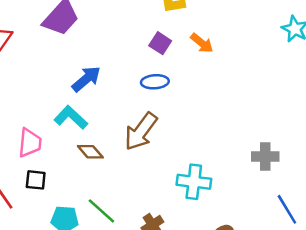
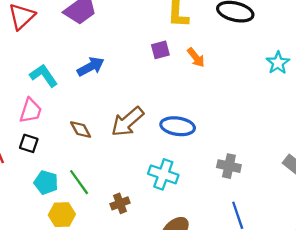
purple square: (160, 43) -> (160, 50), turned 30
blue ellipse: (155, 82) -> (178, 126), moved, size x1.4
cyan L-shape: (71, 117) -> (44, 76), moved

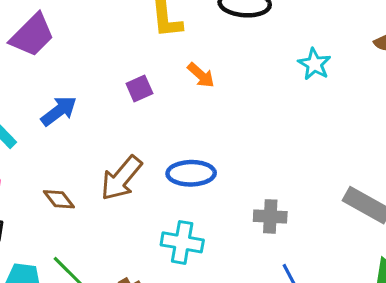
purple square: (160, 50) -> (139, 89), moved

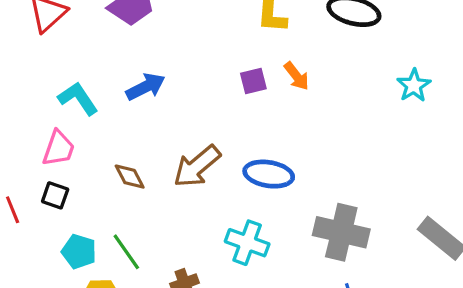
purple square: (139, 89) -> (253, 81), moved
gray cross: (270, 216) -> (341, 232), size x1.6

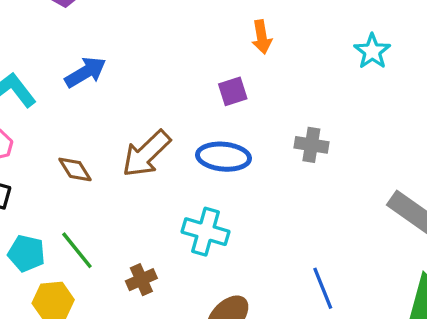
orange arrow: (296, 76) -> (262, 37), moved, turned 32
purple square: (253, 81) -> (233, 91), moved
gray cross: (341, 232) -> (311, 145), moved, size x0.6

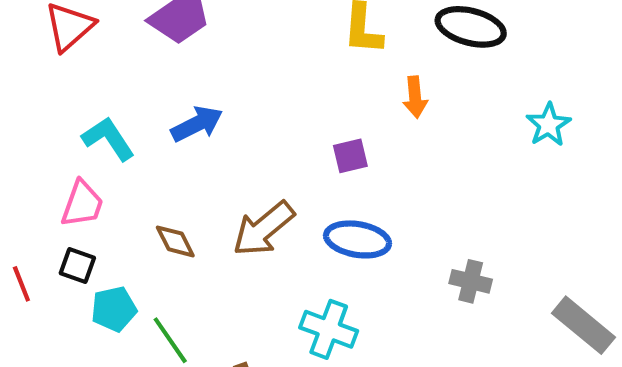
purple square: (233, 91) -> (350, 156), moved
gray cross: (311, 145) -> (471, 281), moved
cyan pentagon: (26, 253) -> (114, 309), moved, turned -30

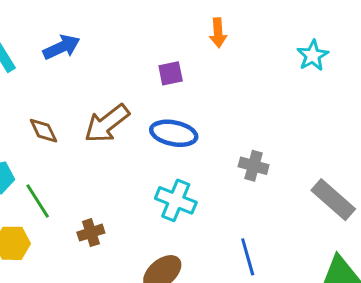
cyan cross: (329, 329) -> (176, 200), moved

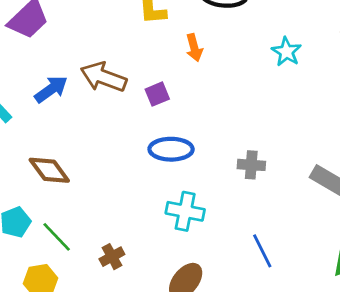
brown arrow: (107, 124) -> (103, 77), moved, turned 69
brown diamond: (43, 131) -> (49, 170), size x1.4

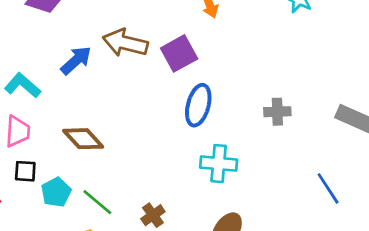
purple square: (157, 94) -> (179, 53), size x1.5
blue ellipse: (171, 149) -> (198, 105), turned -69
blue line: (262, 251) -> (328, 188), moved

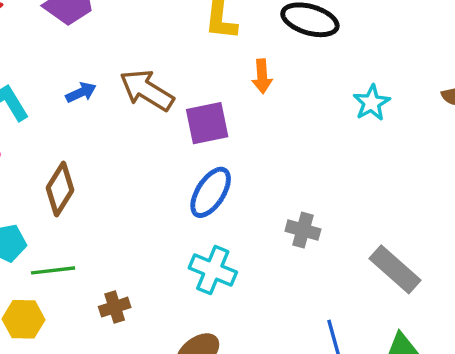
blue arrow: (76, 60) -> (81, 92), size x0.7
brown diamond: (83, 139) -> (60, 189), turned 57
green line: (97, 202) -> (53, 270), turned -64

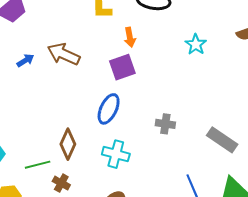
purple square: (207, 123) -> (122, 67), moved
brown diamond: (60, 189) -> (68, 144), moved
green line: (53, 270) -> (38, 165), moved
brown cross: (115, 307) -> (61, 183), turned -36

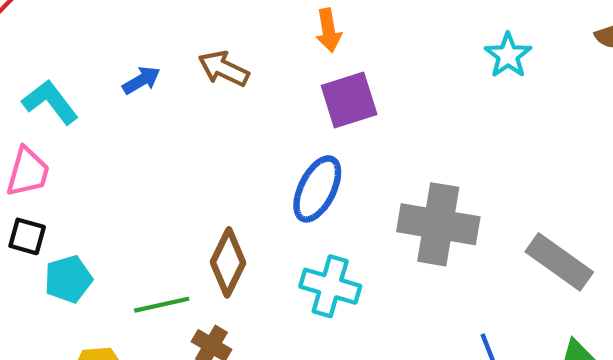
orange arrow: (130, 37) -> (328, 30), moved
brown arrow: (64, 54) -> (224, 69), size x0.7
gray cross: (165, 124) -> (438, 224), size x1.8

